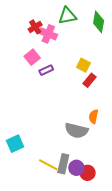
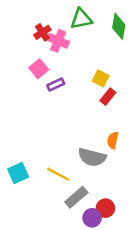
gray rectangle: (63, 164) -> (76, 197), turned 36
yellow line: (48, 165) -> (58, 174), moved
purple circle: (76, 168) -> (92, 218), moved

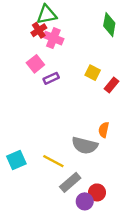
green triangle: (81, 19) -> (47, 15), moved
red rectangle: (108, 97) -> (112, 85), moved

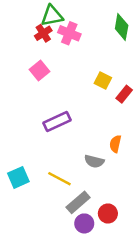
pink cross: (53, 38) -> (69, 33), moved
purple rectangle: (51, 78) -> (57, 122), moved, size x1.5
gray semicircle: (85, 145) -> (94, 161), size x0.7
purple circle: (85, 201) -> (84, 223), moved

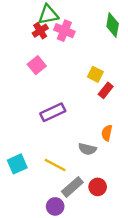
red rectangle: (124, 94) -> (106, 90), moved
red circle: (108, 214) -> (98, 187), moved
purple circle: (84, 223) -> (55, 206), moved

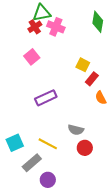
orange semicircle: (107, 133) -> (101, 98), moved, turned -40
gray rectangle: (72, 187) -> (32, 163), moved
red circle: (98, 187) -> (85, 148), moved

